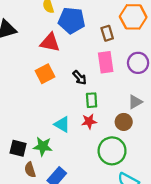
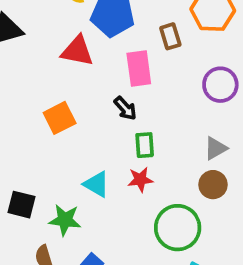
pink rectangle: (106, 62) -> (139, 69), moved
orange square: (45, 74) -> (60, 118), moved
brown circle: (124, 122) -> (213, 185), moved
black square: (18, 148) -> (22, 205), moved

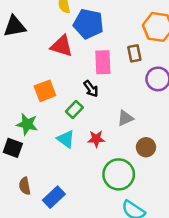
brown rectangle: (170, 36) -> (134, 53), moved
green rectangle: (145, 145) -> (74, 110), moved, turned 42
gray triangle: (216, 148) -> (125, 118), moved
green star: (65, 220) -> (27, 124), moved

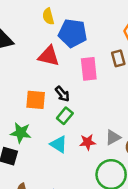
black arrow: (91, 89) -> (62, 94), moved
orange square: (45, 91) -> (36, 100), turned 30
gray triangle: (125, 118) -> (113, 137), moved

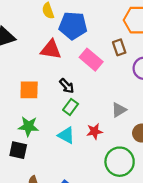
pink rectangle: (89, 69) -> (91, 60), turned -40
orange square: (36, 100) -> (29, 90), moved
gray triangle: (113, 137) -> (119, 110), moved

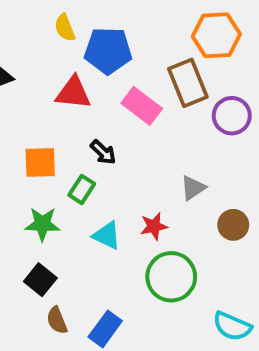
brown rectangle: (119, 47) -> (188, 83), size x1.6
green rectangle: (71, 107) -> (82, 189), moved
black square: (18, 150) -> (40, 280), moved, turned 30
green circle: (120, 162) -> (171, 277), moved

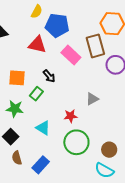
yellow semicircle: (65, 28) -> (37, 12), turned -136
brown circle: (233, 225) -> (109, 150), moved
cyan triangle: (107, 235) -> (43, 128), moved

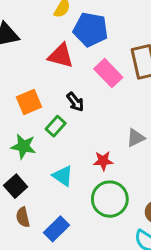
orange square: (17, 78) -> (29, 102), turned -30

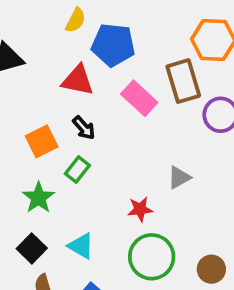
black arrow: (75, 102) -> (84, 128), moved
green star: (23, 146) -> (38, 198), turned 30
cyan triangle: (63, 176) -> (81, 246), moved

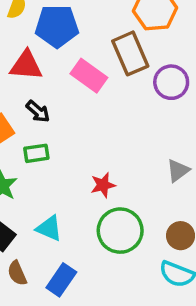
green rectangle: (77, 169) -> (36, 153), turned 50
gray triangle: (179, 177) -> (178, 171), moved

